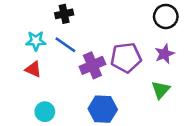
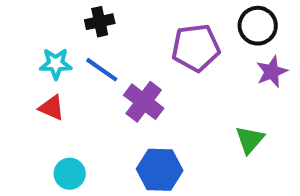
purple star: (164, 54) -> (272, 72), moved
purple pentagon: (126, 58) -> (196, 48), moved
purple cross: (92, 65) -> (144, 102), turned -30

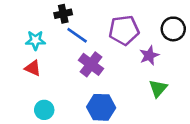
black circle: (258, 26) -> (173, 29), moved
blue line: (102, 70) -> (77, 35), moved
purple star: (272, 72) -> (149, 55), moved

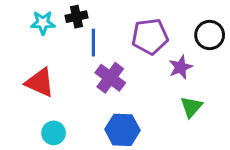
blue line: (77, 35) -> (93, 43), turned 55
cyan star: (35, 40) -> (43, 23), moved
red triangle: (33, 68) -> (40, 82), size x1.5

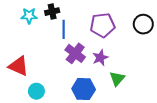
purple star: (181, 67) -> (100, 58), moved
red triangle: (40, 82) -> (19, 66), moved
green triangle: (191, 107) -> (117, 79), moved

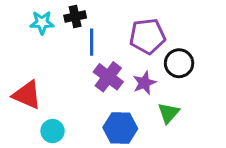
black circle: (143, 24) -> (179, 63), moved

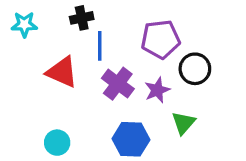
cyan star: (42, 23) -> (24, 24), moved
red triangle: (27, 95) -> (62, 72), moved

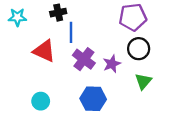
purple pentagon: (160, 39) -> (133, 17), moved
green triangle: (183, 123) -> (143, 81), moved

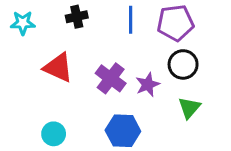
blue line: (71, 32) -> (131, 20), moved

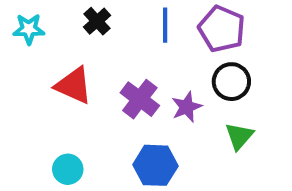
black cross: (77, 17) -> (97, 21), turned -30
purple pentagon: (175, 23) -> (222, 29), turned 30

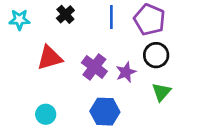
red triangle: (74, 85) -> (50, 58), turned -40

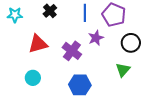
black circle: (156, 55) -> (131, 43), moved
purple star: (126, 72) -> (96, 38), moved
cyan circle: (46, 114) -> (33, 78), moved

